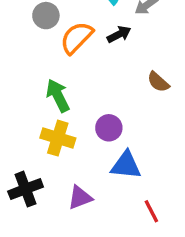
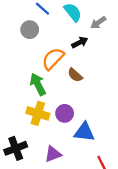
orange semicircle: (77, 38) -> (53, 59), moved
brown semicircle: (158, 82) -> (75, 75), moved
purple circle: (109, 128) -> (65, 113), moved

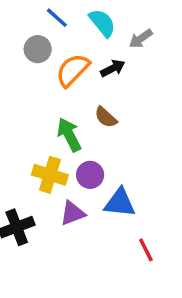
orange semicircle: (53, 59) -> (73, 70), moved
green arrow: (38, 84) -> (69, 135), moved
purple triangle: (53, 154) -> (73, 213), moved

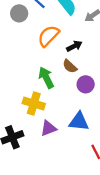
gray circle: (38, 49) -> (19, 13), moved
black arrow: (113, 68) -> (74, 46), moved
purple circle: (90, 175) -> (86, 84), moved

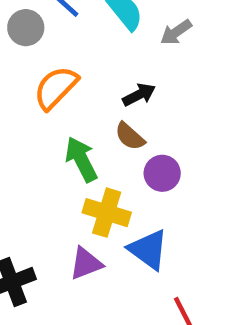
orange semicircle: (48, 36) -> (56, 88), moved
yellow cross: (34, 104) -> (107, 213), moved
blue triangle: (79, 122) -> (148, 250), turned 30

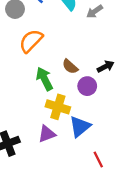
black arrow: (139, 95) -> (106, 67), moved
blue triangle: (148, 250) -> (80, 126), turned 45

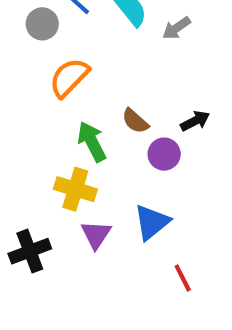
yellow cross: (58, 107) -> (75, 189), moved
purple triangle: (47, 134) -> (96, 235), turned -36

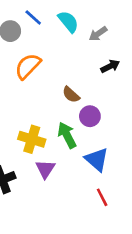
black arrow: (195, 121) -> (110, 66), moved
green arrow: (92, 142) -> (67, 135), moved
blue triangle: (152, 222) -> (97, 159), moved, turned -40

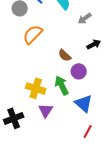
gray arrow: (98, 34) -> (85, 18), moved
black arrow: (110, 66) -> (94, 44), moved
red line: (102, 197) -> (88, 131), turned 56

